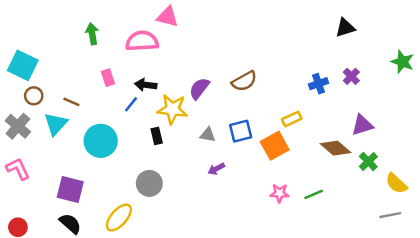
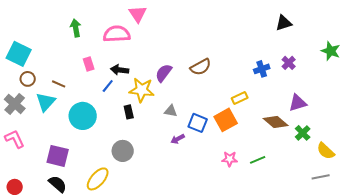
pink triangle: (168, 17) -> (138, 14), turned 42
blue square: (241, 131) -> (198, 123), moved, turned 36

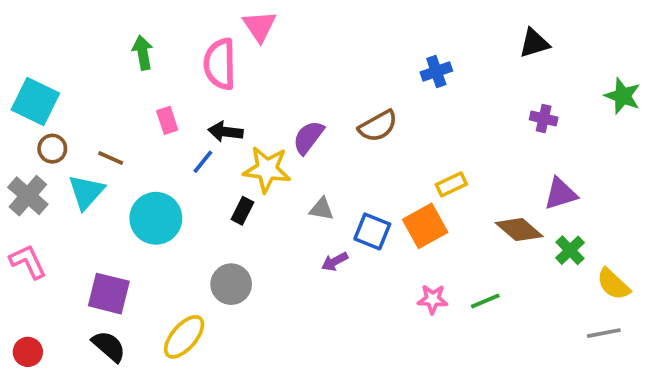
pink semicircle: (117, 34) -> (220, 64), turned -88
purple cross: (289, 63) -> (544, 119), turned -32
blue cross: (262, 69) -> (436, 71), moved
black rectangle: (129, 112) -> (242, 211), turned 40

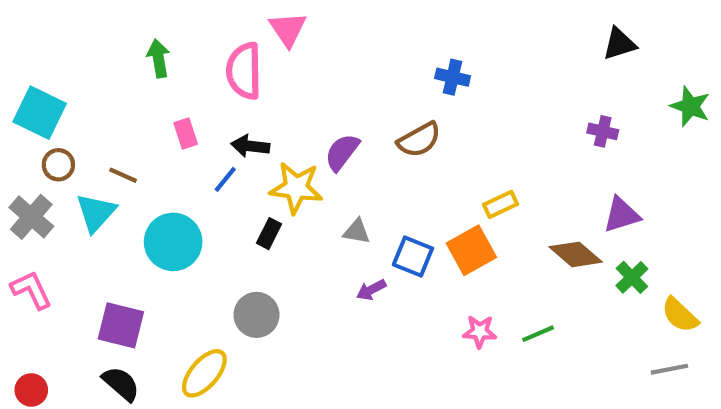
black triangle: (534, 43) -> (619, 44), moved
blue cross: (436, 71) -> (453, 77), moved, turned 32

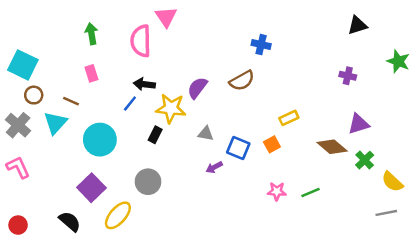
pink rectangle: (186, 133) -> (91, 73), moved
orange square: (471, 250) -> (272, 144), size x0.6
purple square: (121, 325) -> (91, 188), moved, turned 32

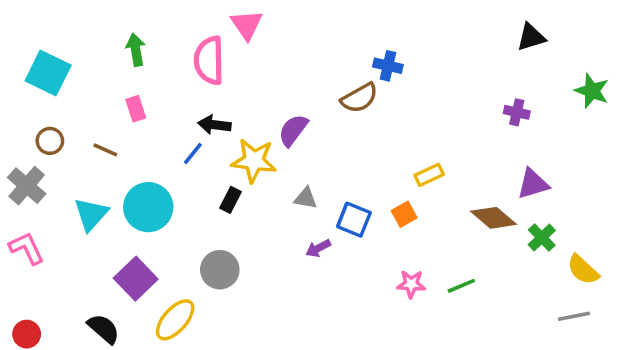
cyan square: (23, 65) -> (48, 73), moved
brown semicircle: (242, 81) -> (359, 98), moved
cyan triangle: (55, 123) -> (91, 214), moved

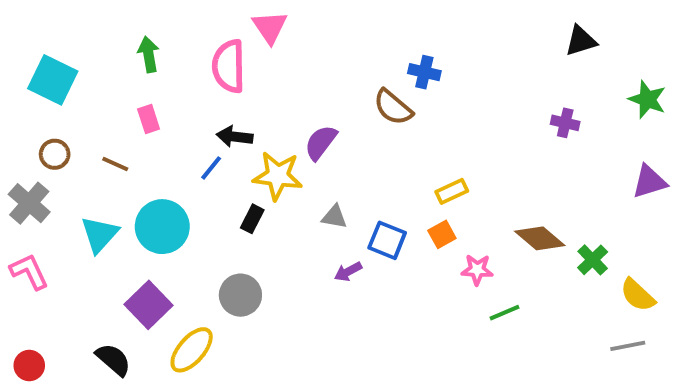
brown semicircle: (359, 98) -> (393, 107), turned 69
yellow rectangle: (429, 175) -> (452, 191), moved
purple triangle: (533, 184) -> (649, 182), moved
pink star: (411, 284) -> (477, 270), moved

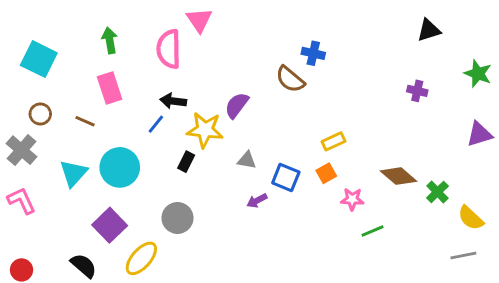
pink rectangle: (149, 119) -> (110, 88), size x1.5

